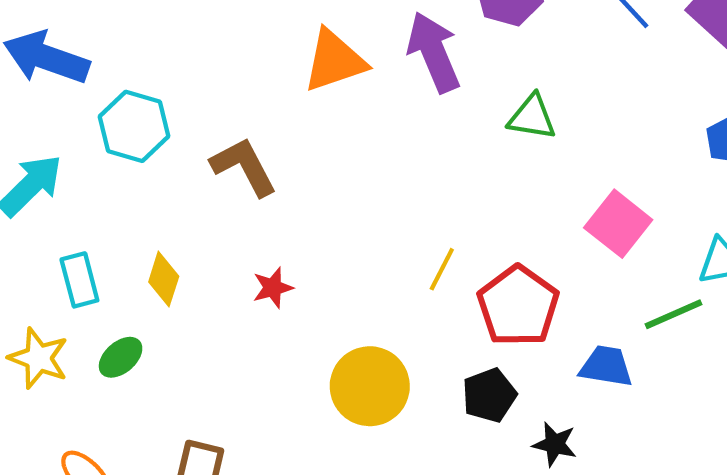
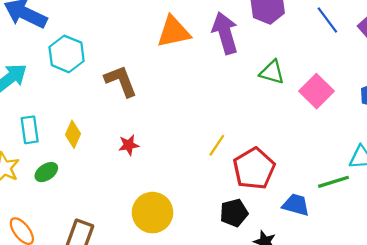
pink square: (618, 224) -> (317, 91), moved
yellow circle: (370, 386) -> (152, 213), moved

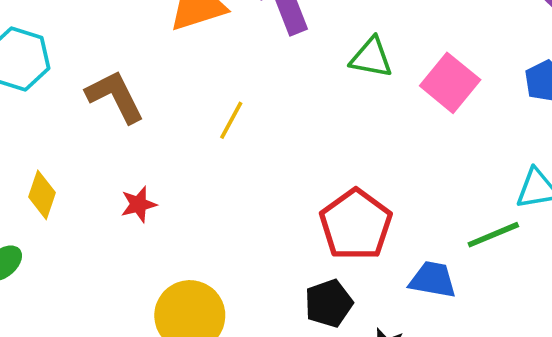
yellow line: (217, 145) -> (231, 120), moved

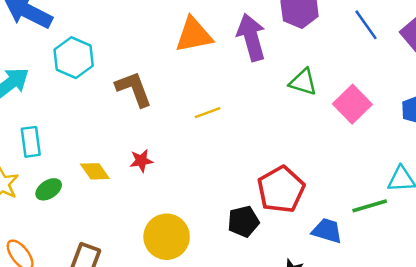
yellow line: (231, 120) -> (208, 113), turned 35
yellow diamond: (42, 195) -> (95, 171), moved, turned -60
black pentagon: (329, 303) -> (243, 221), moved

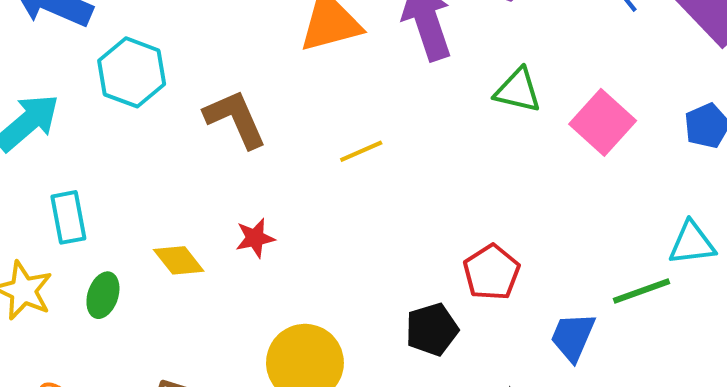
green ellipse: (49, 189) -> (103, 295), turned -35
red pentagon: (281, 190) -> (492, 272), size x0.7
blue trapezoid: (327, 231) -> (573, 337), turned -80

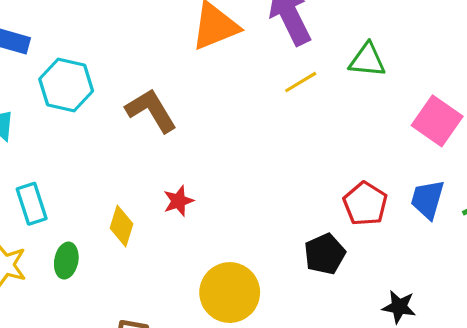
pink square: (603, 122) -> (437, 121), moved
yellow line: (361, 151) -> (301, 82), moved
yellow diamond: (179, 260) -> (121, 226), turned 63
blue trapezoid: (573, 337) -> (427, 199), moved

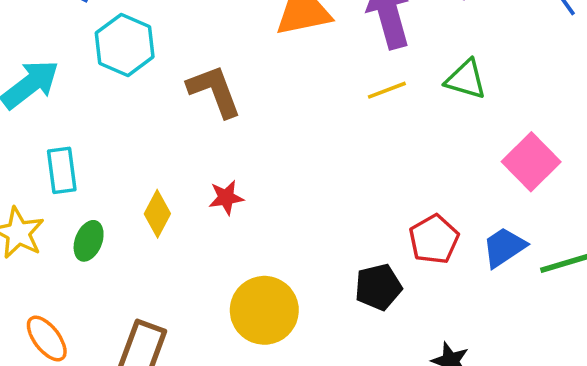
blue trapezoid: (427, 199) -> (504, 247), turned 30

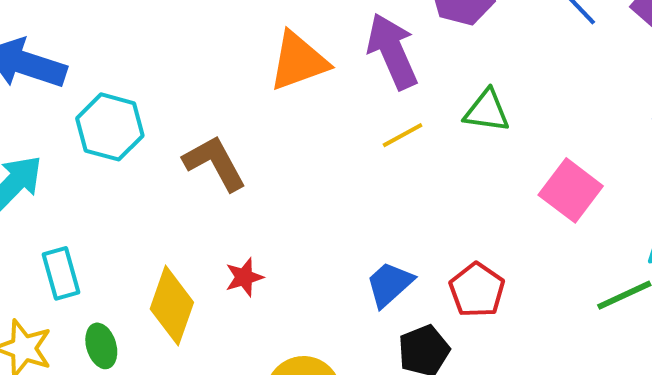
yellow diamond: (157, 214) -> (172, 306), size x1.5
green ellipse: (89, 241) -> (101, 346), turned -30
blue trapezoid: (504, 247) -> (389, 284), moved

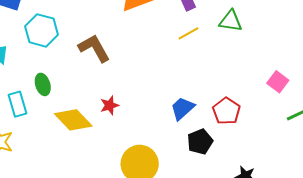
pink square: (571, 190) -> (278, 82), moved, size x0.7
yellow diamond: (172, 306) -> (73, 120), turned -63
green ellipse: (101, 346) -> (43, 84), moved

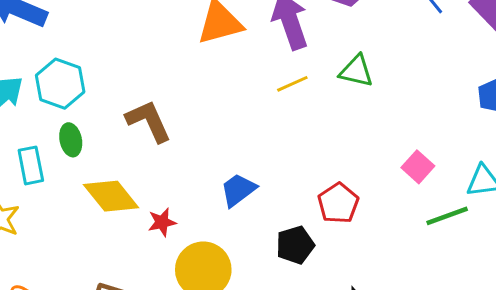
cyan hexagon: (41, 30) -> (60, 84), moved
brown L-shape: (94, 48) -> (149, 121), moved
red star: (109, 105) -> (162, 222), moved
blue trapezoid: (182, 108) -> (238, 190), moved

